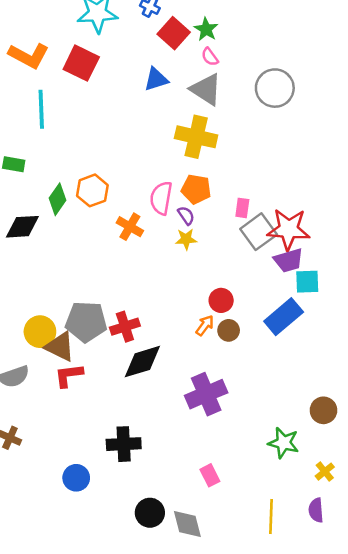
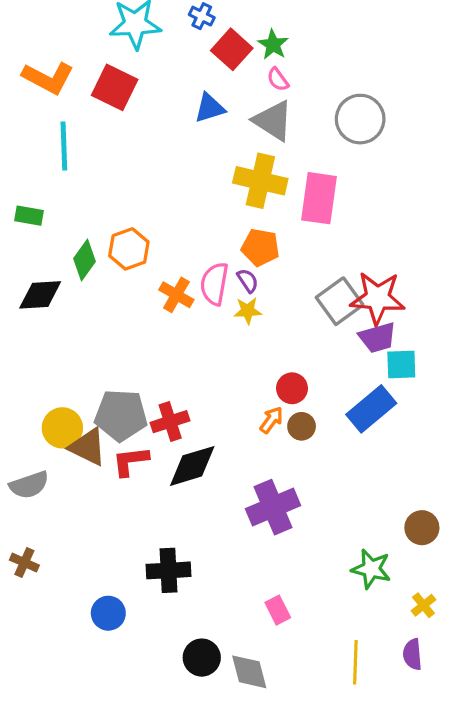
pink semicircle: (161, 198) -> (214, 284), moved
pink rectangle: (242, 208) -> (319, 198), moved, size x2.0
red L-shape: (69, 375) -> (130, 461), moved

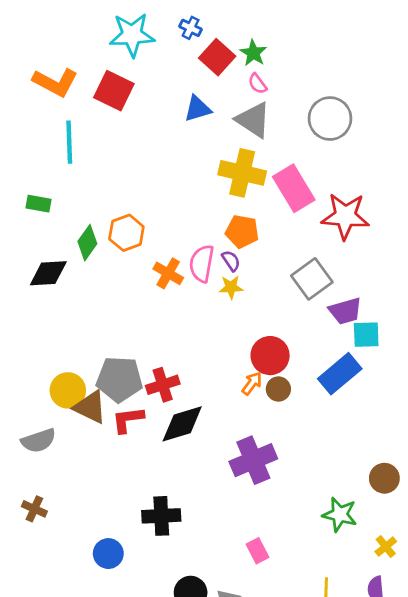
pink rectangle: (319, 198) -> (294, 188), turned -39
red star: (378, 298) -> (345, 216), moved
red circle: (292, 388) -> (270, 356), size x1.4

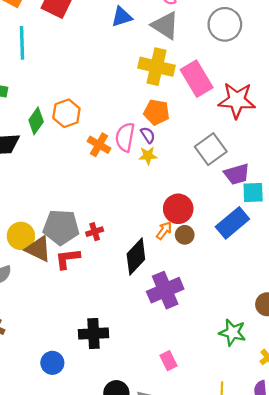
red cross: (163, 385) -> (95, 232), size x0.7
black diamond: (182, 424) -> (136, 257), moved, turned -30

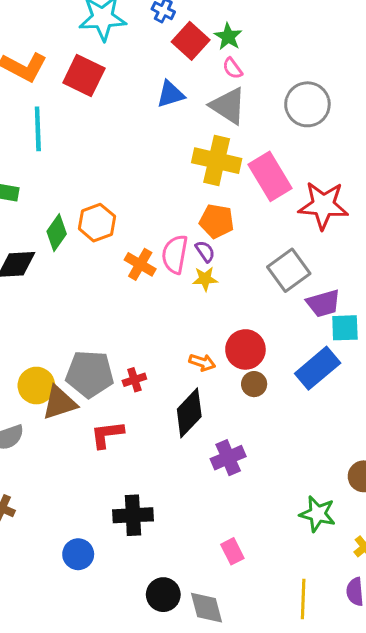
orange arrow: (164, 230) -> (202, 362), moved, turned 72
brown triangle: (38, 249) -> (59, 403), turned -44
red L-shape: (68, 259) -> (107, 435), moved
purple cross: (165, 290) -> (228, 458), size x0.7

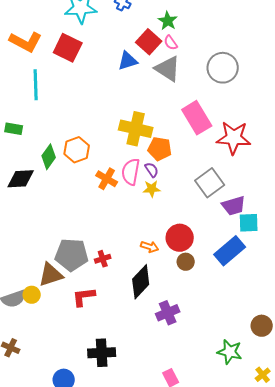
red square: (191, 41) -> (149, 42), moved
yellow cross: (217, 161) -> (136, 129), moved
yellow circle: (36, 386) -> (32, 295), moved, size x0.7

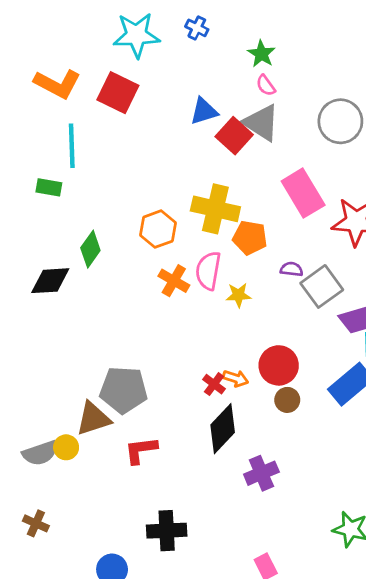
red square: (149, 42) -> (234, 136), moved
green rectangle: (14, 129) -> (49, 187), moved
orange hexagon: (77, 150) -> (158, 229), moved
purple semicircle: (152, 170) -> (292, 269), moved, turned -49
red cross: (103, 259) -> (214, 384), moved, turned -35

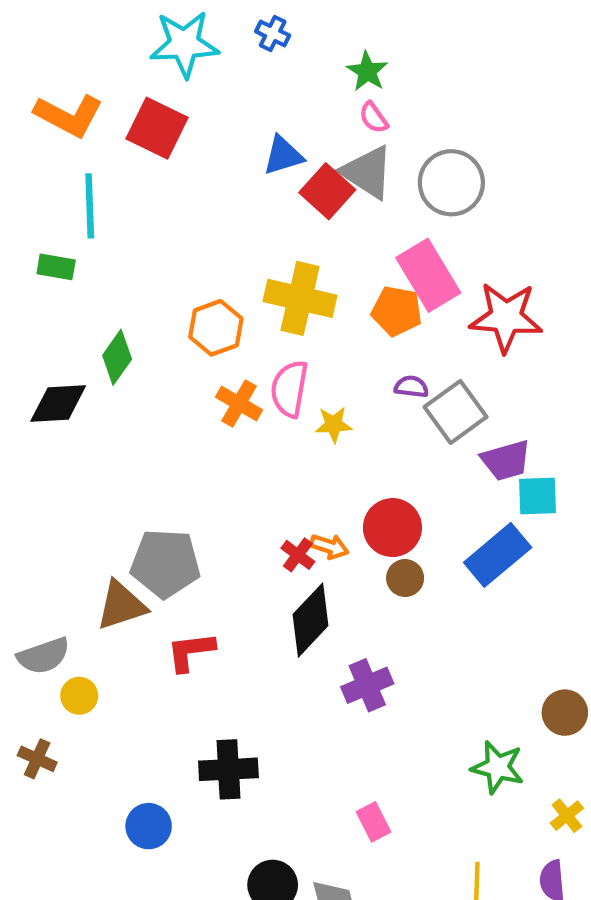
gray circle: (340, 121) -> (451, 183), moved
orange pentagon: (250, 238) -> (397, 311), moved
yellow circle: (66, 447) -> (79, 696), moved

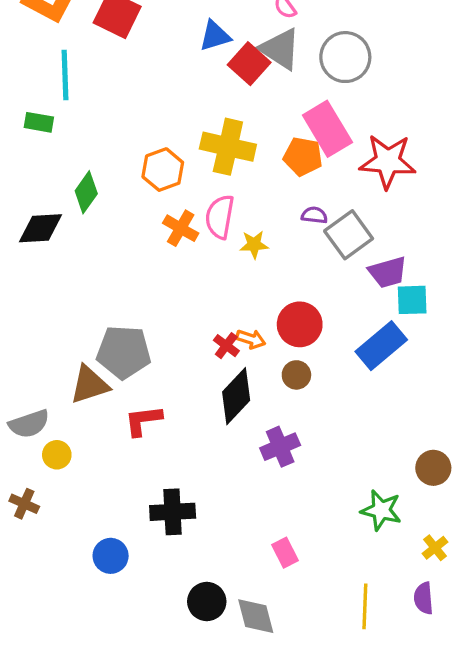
brown circle: (405, 578) -> (296, 375), moved

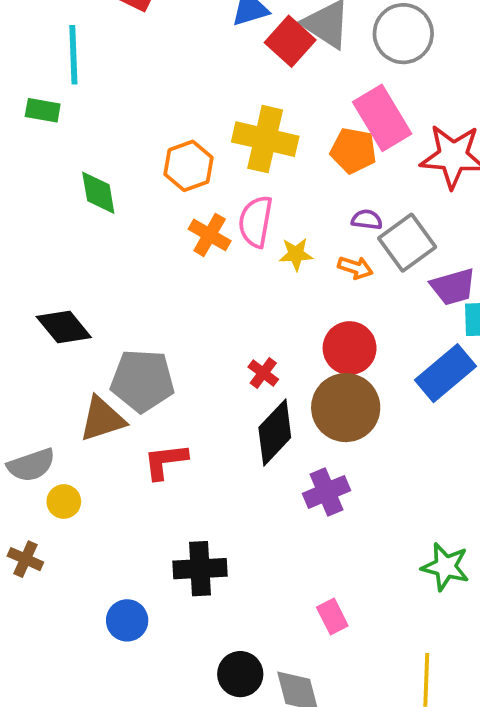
green diamond: (86, 192) -> (98, 193), turned -45
black diamond: (40, 228) -> (64, 327), moved, turned 54
orange arrow: (251, 339) -> (355, 268), moved
brown circle: (296, 375) -> (346, 408), size x2.0

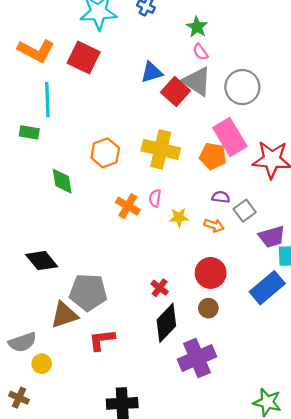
orange hexagon: (188, 166) -> (105, 153), moved
pink semicircle: (256, 222) -> (155, 198), size x0.6
gray square: (407, 243) -> (245, 211), size x0.7
brown circle: (346, 408) -> (208, 308), size x0.5
purple cross: (327, 492) -> (197, 358), size x1.4

